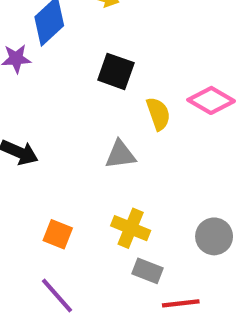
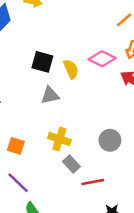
black square: (116, 71) -> (42, 62), moved
gray rectangle: (147, 271) -> (71, 164), turned 30

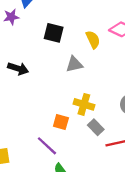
black square: (42, 62) -> (54, 33), moved
orange square: (16, 146) -> (61, 122), moved

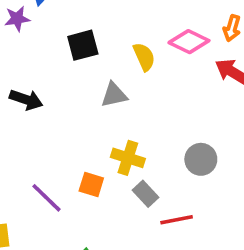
black square: (54, 33) -> (83, 45), turned -30
purple line: (47, 146) -> (47, 198), moved

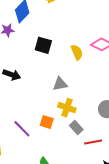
black square: (83, 45) -> (43, 45), turned 30
gray triangle: (114, 95) -> (60, 84), moved

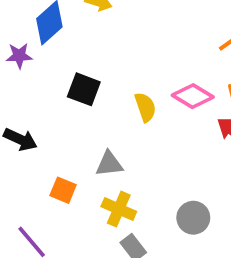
orange square: (47, 122) -> (63, 190), moved

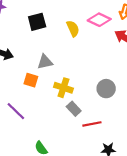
black square: (84, 89) -> (37, 22), turned -30
gray triangle: (109, 164) -> (45, 62), moved

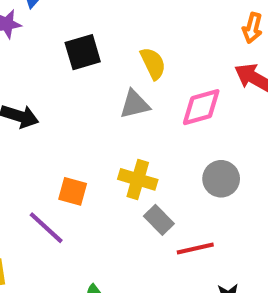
pink diamond: (99, 20) -> (201, 107), moved, turned -40
gray triangle: (45, 62) -> (135, 104), moved
orange square: (31, 80) -> (73, 191), moved

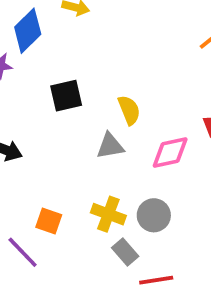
gray circle: (221, 179) -> (154, 215), moved

